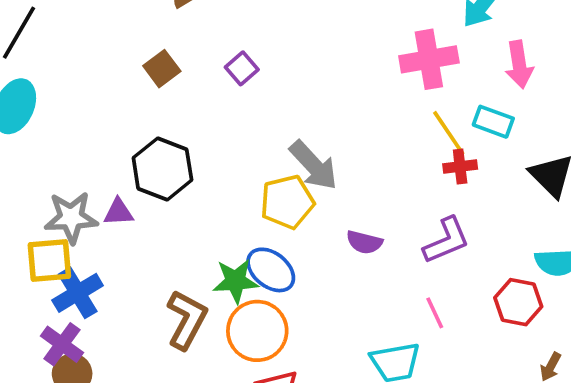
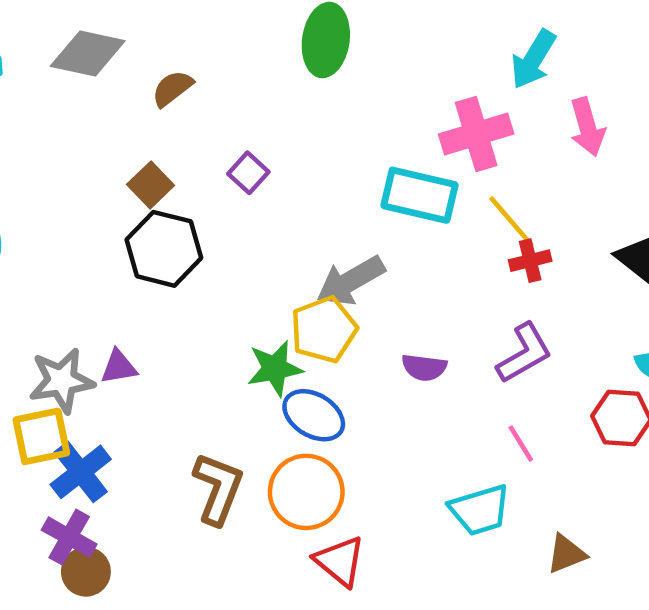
cyan rectangle: (493, 122) -> (419, 195), moved, size x1.5
gray arrow: (314, 165) -> (351, 281), turned 110
black hexagon: (162, 169) -> (164, 249), moved
green star: (236, 281) -> (275, 368), moved

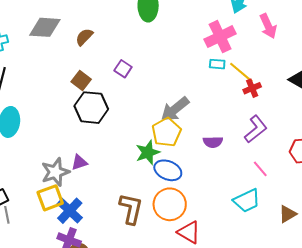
cyan rectangle: (419, 195) -> (217, 64), moved, size x0.5

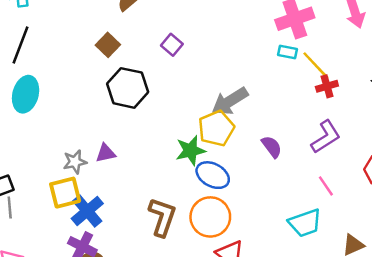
brown square: (81, 81) -> (108, 45), moved
purple semicircle: (213, 142) -> (272, 147), turned -132
gray star: (55, 172) -> (75, 162), size x0.7

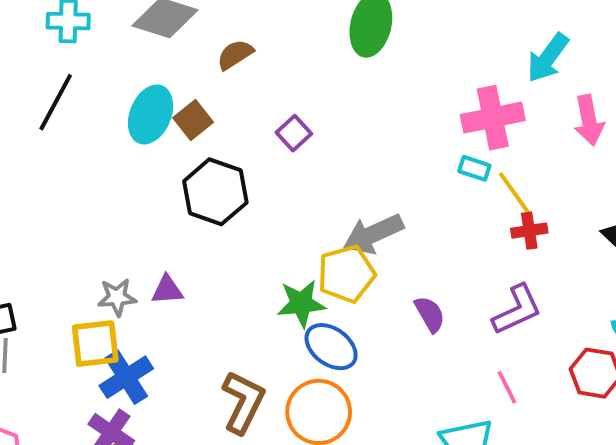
cyan ellipse: (26, 94) -> (151, 114), moved

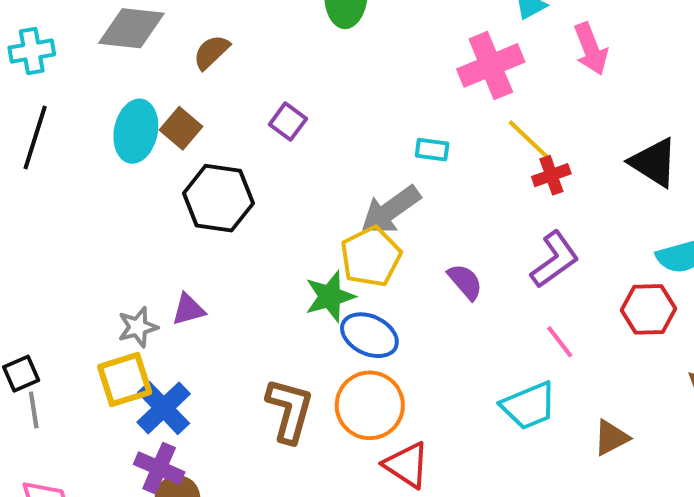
cyan rectangle: (474, 168) -> (432, 150), moved

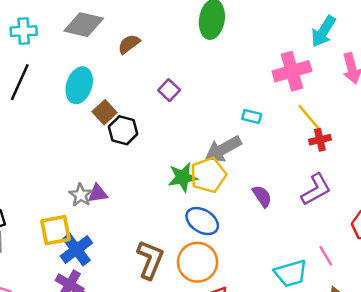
brown square: (181, 128) -> (105, 112), moved
black hexagon: (218, 198) -> (123, 130), size x0.7
green star: (330, 296) -> (183, 177), moved
gray star: (138, 327) -> (81, 195), moved, turned -30
pink line: (560, 342) -> (326, 256), moved

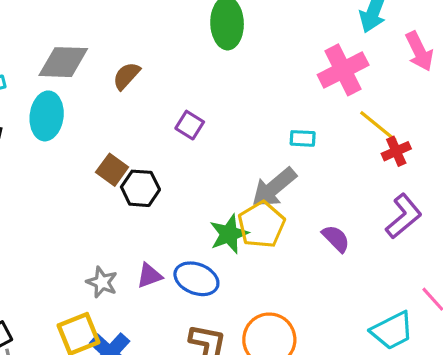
cyan ellipse: (79, 85) -> (47, 116), moved
purple triangle: (98, 193) -> (149, 276), moved
blue ellipse: (202, 221) -> (196, 279), moved

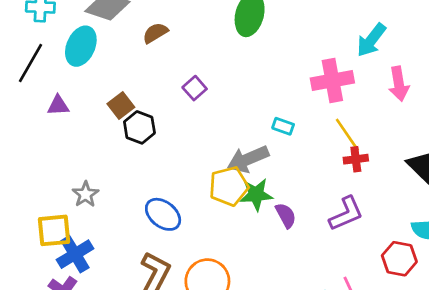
green star: (229, 234) -> (256, 194), moved
purple triangle: (149, 276) -> (58, 105), moved

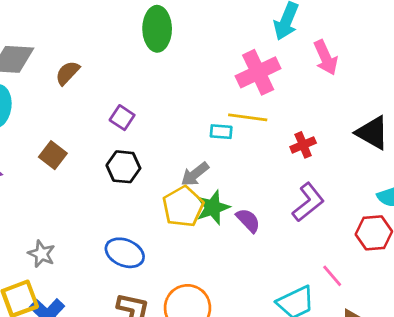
black hexagon: (139, 127) -> (123, 167), moved
yellow line: (347, 135) -> (248, 117), moved, turned -33
gray arrow: (248, 159) -> (195, 174), size x0.7

